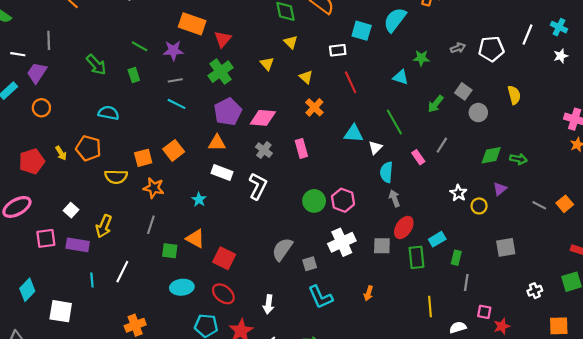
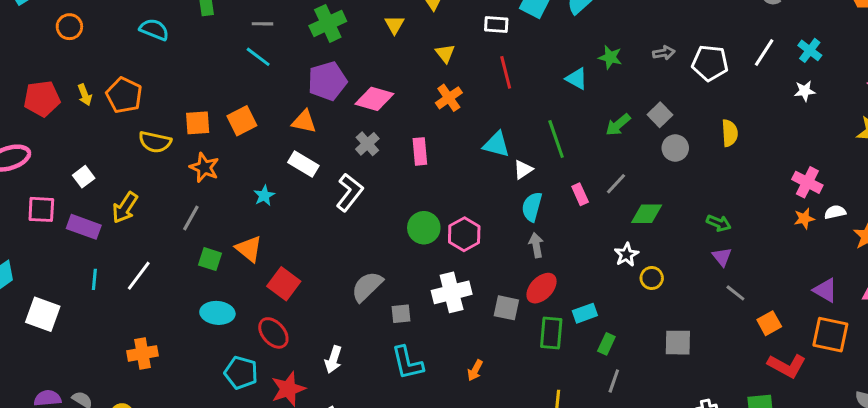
cyan semicircle: (109, 113) -> (154, 30), moved
green diamond: (491, 155) -> (647, 214), moved
purple triangle: (500, 189) -> (722, 257), moved, turned -40
orange square: (565, 204) -> (769, 323), moved

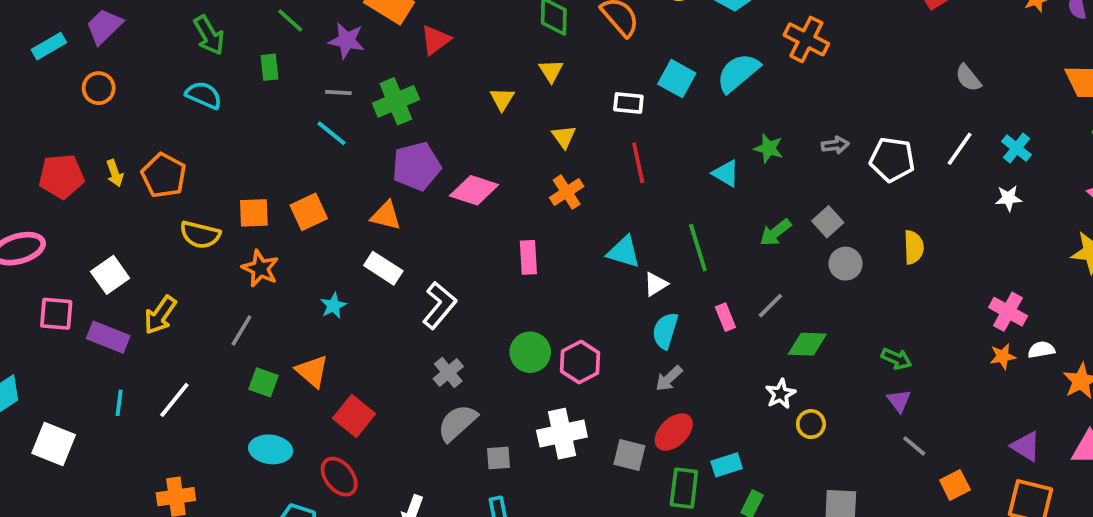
green cross: (328, 23) -> (396, 101), moved
gray cross: (367, 144) -> (448, 373), moved
white square: (84, 177) -> (110, 275), size x1.4
gray arrow: (536, 245) -> (669, 378), turned -125

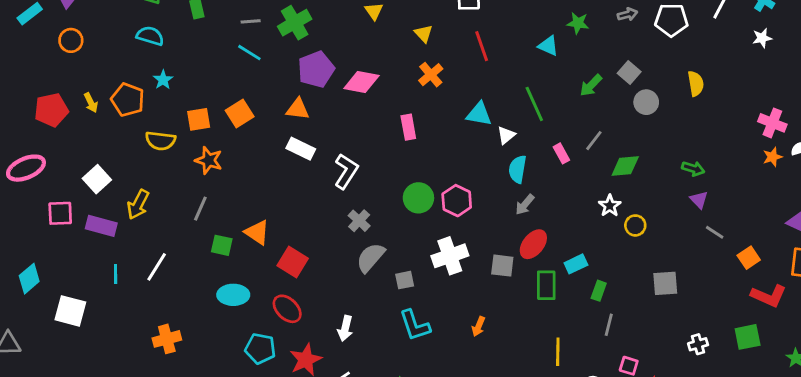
cyan star: (333, 306) -> (163, 80), moved

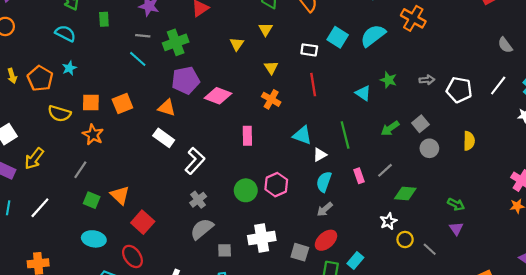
orange cross: (431, 75) -> (271, 99), turned -30
pink hexagon: (457, 201) -> (276, 185), moved
gray line: (715, 232) -> (430, 249), moved
cyan rectangle: (576, 264) -> (355, 261), turned -35

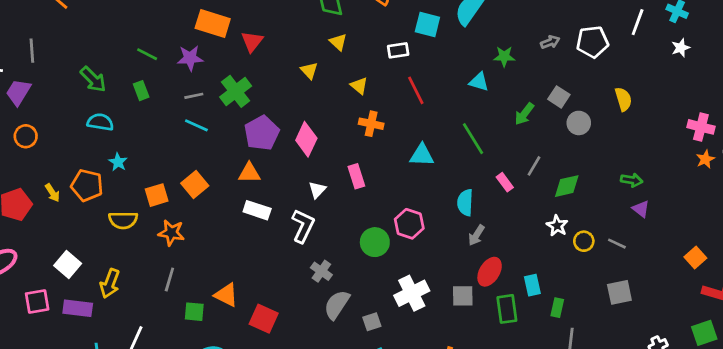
pink diamond: (218, 96) -> (306, 139), turned -68
white triangle: (320, 155) -> (317, 190), moved
cyan rectangle: (355, 261) -> (532, 285), turned -35

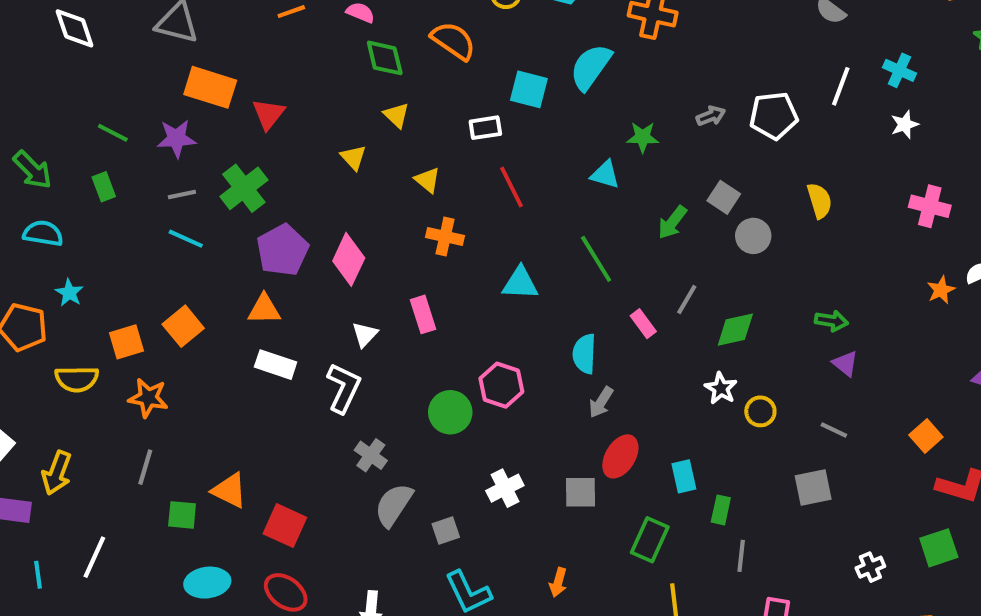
pink cross: (701, 127) -> (930, 206), moved
gray line: (617, 244) -> (834, 430), moved
white cross: (412, 293) -> (505, 488), size x0.7
green rectangle: (507, 309) -> (650, 540), moved, turned 32

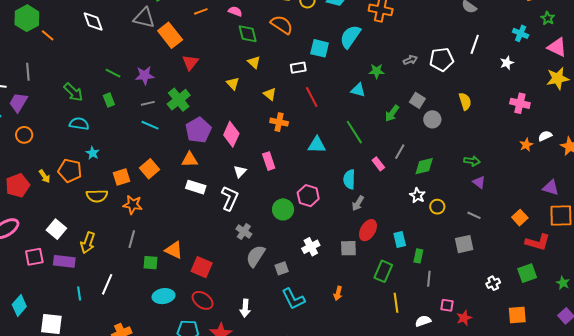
cyan cross: (899, 70) -> (521, 33), moved
orange rectangle: (210, 87) -> (170, 35), moved, turned 35

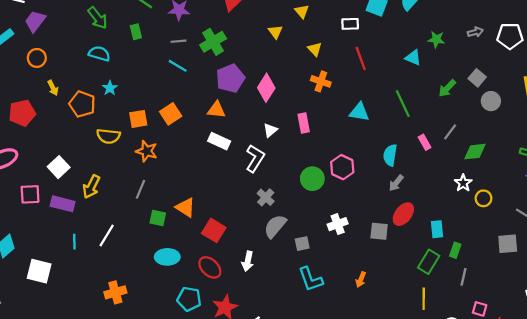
yellow arrow: (44, 176) -> (53, 88), moved
green rectangle: (383, 271) -> (429, 262), moved
white arrow: (245, 308) -> (248, 261), moved

